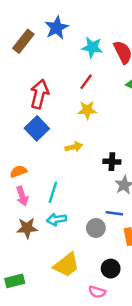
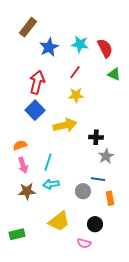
blue star: (57, 28) -> (49, 47), moved
brown rectangle: (23, 41) -> (28, 27), moved
yellow arrow: (74, 147) -> (65, 125), size x1.6

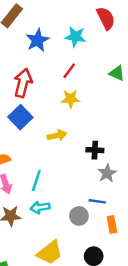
red semicircle: (105, 48) -> (106, 18), moved
yellow arrow: (65, 125) -> (57, 135), size x0.7

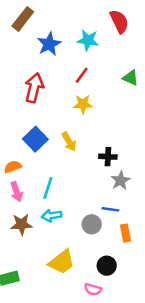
blue square: (20, 117) -> (35, 139), moved
yellow arrow: (57, 135) -> (69, 142), turned 72

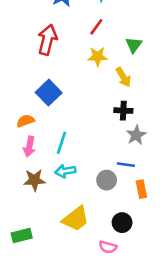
green triangle: (130, 78) -> (134, 45), moved, turned 42
yellow arrow: (69, 142) -> (123, 77), moved
pink arrow: (17, 192) -> (29, 147), turned 30

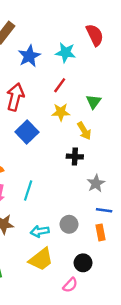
blue square: (49, 93) -> (27, 132), moved
black cross: (123, 111) -> (75, 157), moved
blue line: (126, 165) -> (104, 210), moved
cyan arrow: (65, 171) -> (40, 231), moved
pink semicircle: (108, 247) -> (70, 285), turned -63

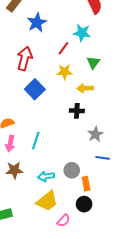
cyan star: (66, 53) -> (82, 33), moved
yellow arrow: (84, 131) -> (85, 88), turned 119
orange rectangle: (101, 232) -> (86, 184), moved
pink semicircle: (70, 285) -> (64, 221), moved

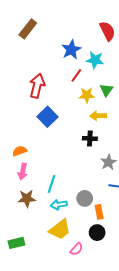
blue star: (37, 23) -> (71, 50), moved
yellow star: (65, 72) -> (87, 95), moved
cyan line: (36, 141) -> (52, 184), moved

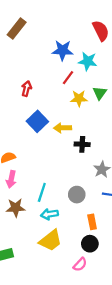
blue star: (71, 50) -> (63, 50), turned 30
red arrow: (37, 86) -> (26, 89), size x0.6
yellow arrow: (98, 116) -> (63, 128), moved
gray circle: (85, 198) -> (77, 195), moved
pink semicircle: (76, 249) -> (80, 264), moved

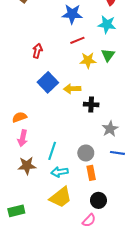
cyan star: (88, 61) -> (107, 24), moved
red line: (68, 78) -> (77, 40), turned 32
orange rectangle: (92, 222) -> (91, 173), moved

